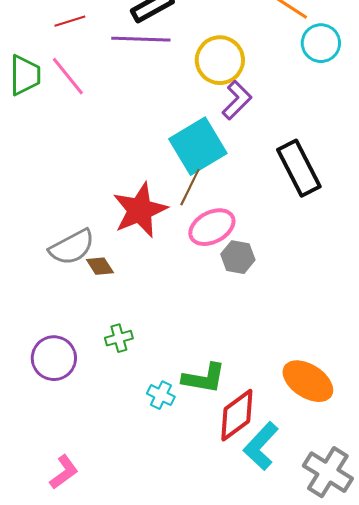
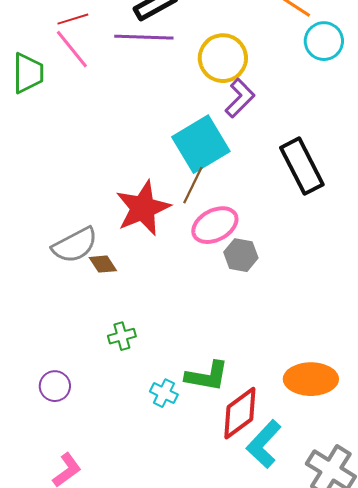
pink line: (68, 76) -> (72, 49), moved
purple circle: (54, 358) -> (55, 386), moved, size x0.7
orange ellipse: (308, 381) -> (311, 379), turned -33

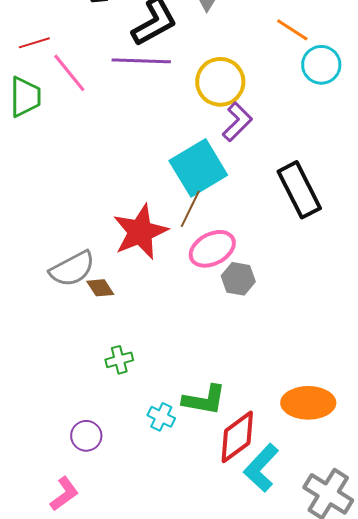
red line: (73, 19) -> (34, 43), moved
purple circle: (55, 386) -> (86, 436), moved

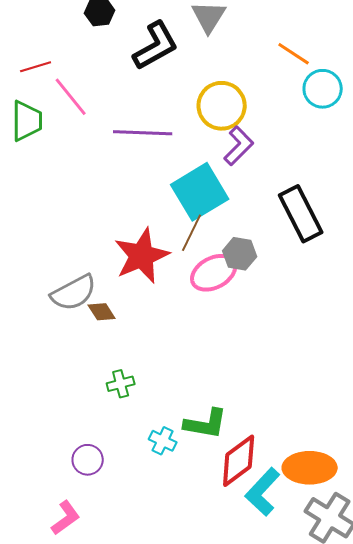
purple line: (141, 61) -> (143, 133), moved
gray hexagon: (238, 279) -> (240, 254), moved
orange ellipse: (308, 403) -> (310, 468), moved

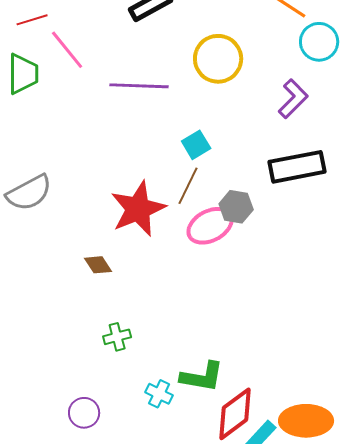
purple L-shape: (239, 146) -> (293, 99), moved
cyan square: (200, 192) -> (196, 145), size x0.5
black rectangle: (301, 214) -> (297, 167), turned -74
gray semicircle: (74, 293) -> (29, 193), moved

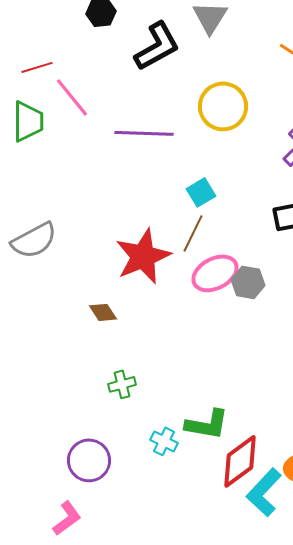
gray hexagon: (236, 207) -> (248, 282), moved
purple circle: (84, 413) -> (89, 460), size x1.4

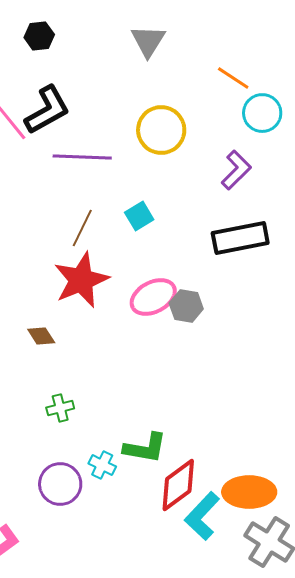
black L-shape: (157, 46) -> (47, 110), moved
brown line: (193, 233) -> (82, 228), moved
purple circle: (89, 460) -> (60, 484), moved

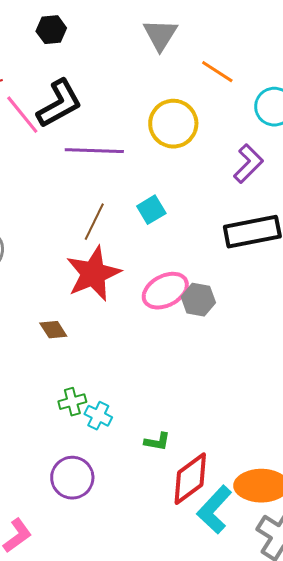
orange line: (233, 78) -> (217, 72), moved
green L-shape: (145, 448) -> (157, 442), size x0.6
cyan cross: (102, 465) -> (98, 416), moved

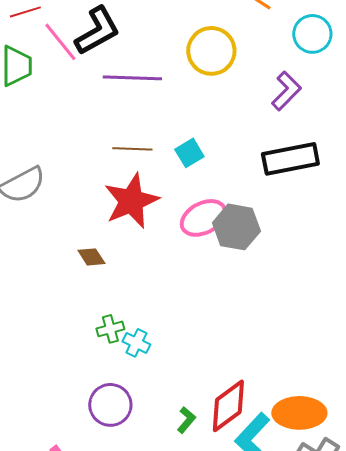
cyan square: (151, 210) -> (189, 153), moved
brown line: (94, 222) -> (132, 149), turned 66
gray hexagon: (198, 300) -> (236, 227), size x1.4
green L-shape: (157, 442) -> (186, 420), moved, turned -60

